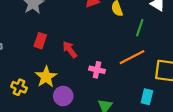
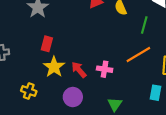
red arrow: (70, 50) -> (79, 70), moved
yellow star: (46, 77) -> (54, 67), moved

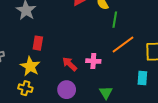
green line: (144, 25) -> (115, 20), moved
yellow star: (54, 67) -> (30, 66), moved

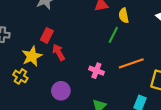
green line: (115, 20) -> (113, 35), moved
red arrow: (70, 64) -> (59, 52), moved

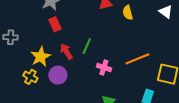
red rectangle: (47, 35) -> (55, 24), moved, turned -48
green line: (113, 35) -> (87, 46), moved
purple circle: (61, 91) -> (58, 75), moved

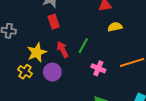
yellow semicircle: (128, 13) -> (115, 27), moved, turned 88

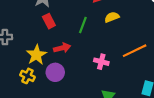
green line: (83, 46) -> (83, 25), moved
red arrow: (63, 50) -> (62, 48), turned 112

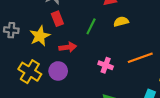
yellow star: (36, 55) -> (40, 36), moved
yellow cross: (27, 76) -> (30, 72), size x1.5

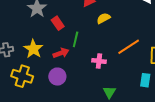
red rectangle: (57, 19) -> (58, 23), moved
green line: (91, 26) -> (76, 39), moved
yellow cross: (30, 72) -> (22, 76), moved

